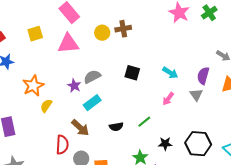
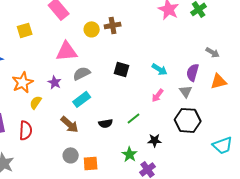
pink triangle: (68, 44) -> (67, 51), moved
purple star: (74, 86) -> (55, 82), moved
black hexagon: (198, 144) -> (188, 120), moved
red semicircle: (62, 145) -> (26, 130), moved

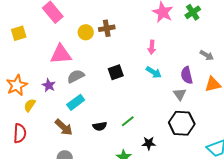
black square: (122, 69) -> (116, 72), turned -35
purple semicircle: (193, 72) -> (187, 75), turned -30
pink arrow: (158, 95) -> (152, 47), moved, turned -32

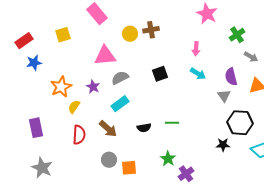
green cross: (193, 12) -> (237, 35), moved
green line: (128, 121) -> (172, 123), turned 40
black hexagon: (182, 123) -> (240, 123), moved
red semicircle: (20, 133) -> (79, 135), moved
black star: (149, 143) -> (223, 145), moved

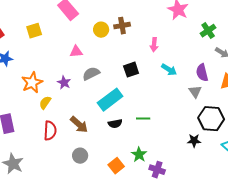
pink arrow: (196, 49) -> (154, 45), moved
pink triangle: (105, 56) -> (76, 52), size x0.6
cyan rectangle: (120, 104) -> (110, 100), moved, size x1.4
orange square: (129, 168) -> (116, 166), moved, turned -35
purple cross: (186, 174) -> (157, 170), turned -35

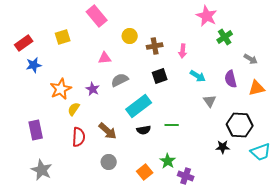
brown cross: (122, 26) -> (155, 46), moved
green cross: (208, 31) -> (225, 37), moved
gray triangle: (195, 92) -> (210, 101), moved

